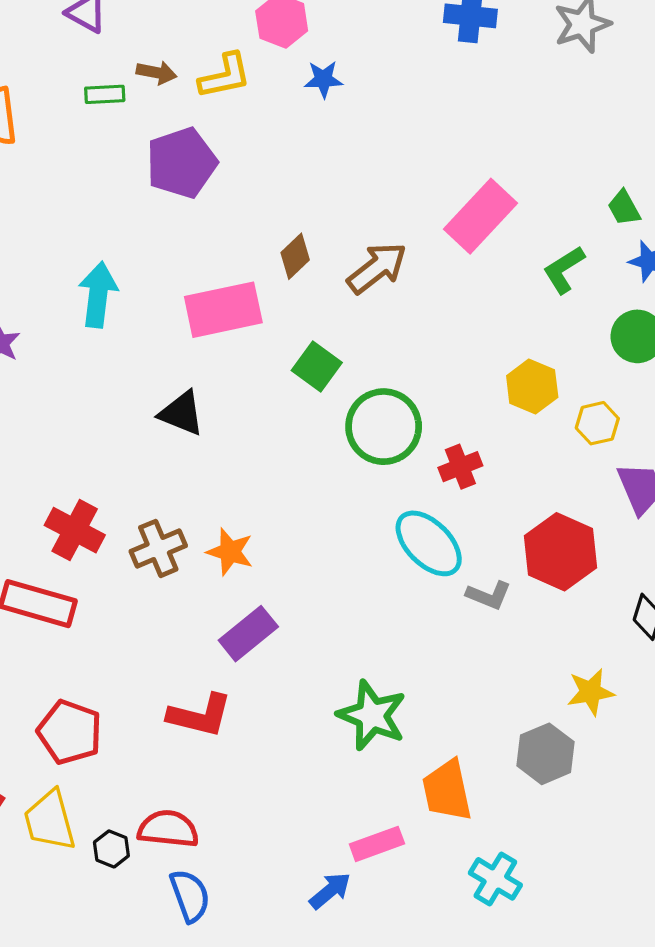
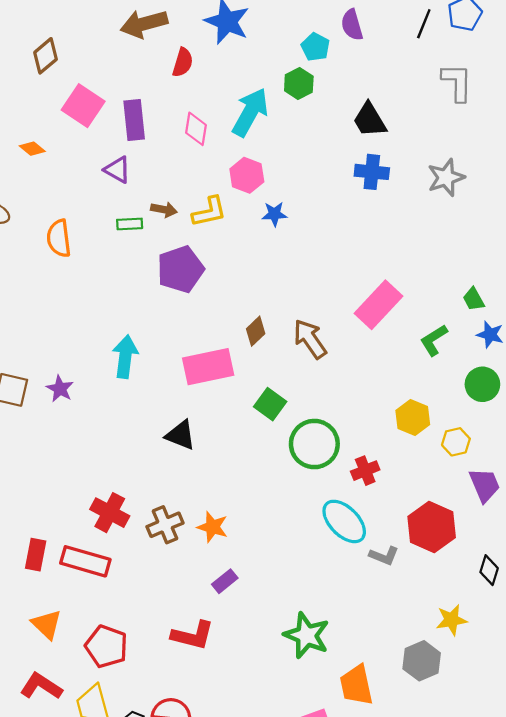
brown arrow: (377, 268) -> (310, 339), turned -87
purple rectangle: (248, 634) -> (225, 581), size x0.7

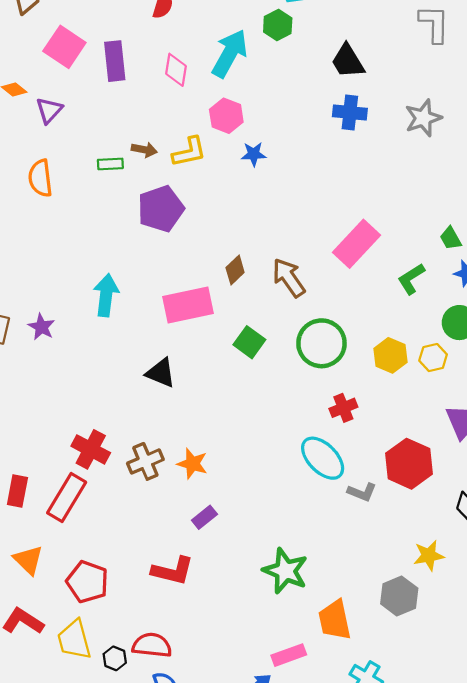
purple triangle: (117, 170) -> (49, 110), moved, turned 44
yellow hexagon: (456, 442) -> (433, 358), moved
green circle: (314, 444) -> (321, 343), moved
red rectangle: (85, 561) -> (67, 498), turned -75

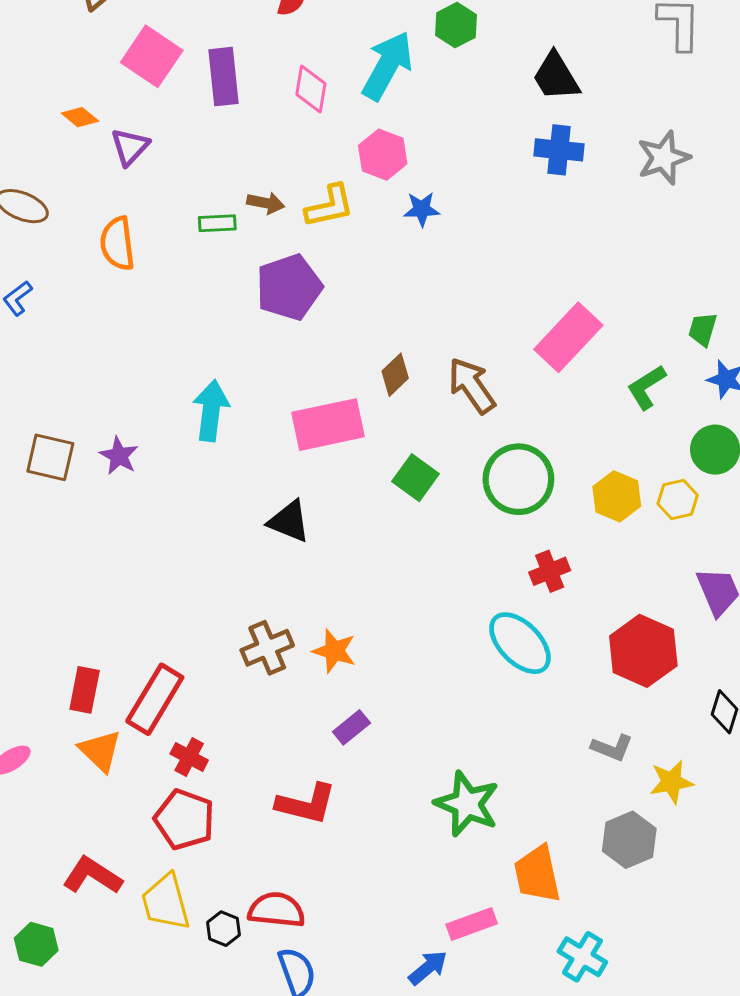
green trapezoid: (451, 238) -> (703, 329), turned 45
red cross: (91, 449) -> (189, 757), moved, size x0.7
gray L-shape: (362, 492) -> (612, 748), moved
orange triangle: (28, 560) -> (100, 751), moved

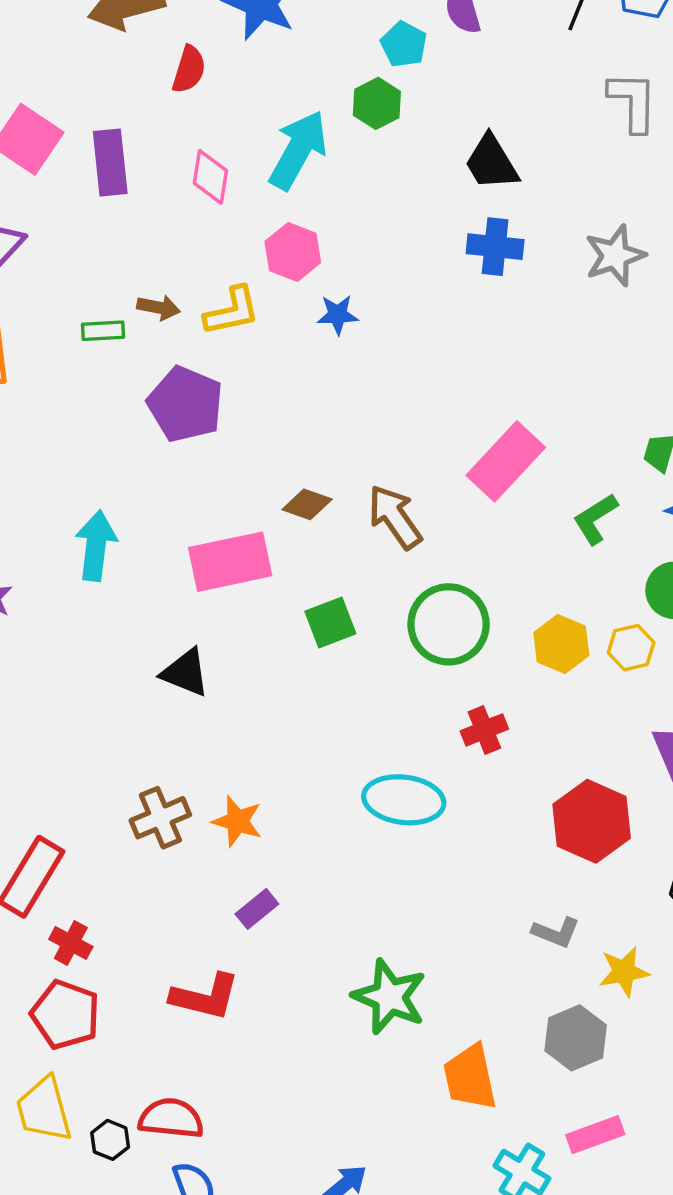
purple pentagon: (289, 287) -> (185, 404), turned -30
brown diamond: (395, 375) -> (307, 504), turned 63
green square: (415, 478) -> (330, 623), turned 33
cyan ellipse: (520, 643) -> (404, 800), moved, turned -38
pink rectangle: (472, 924) -> (595, 1135), moved

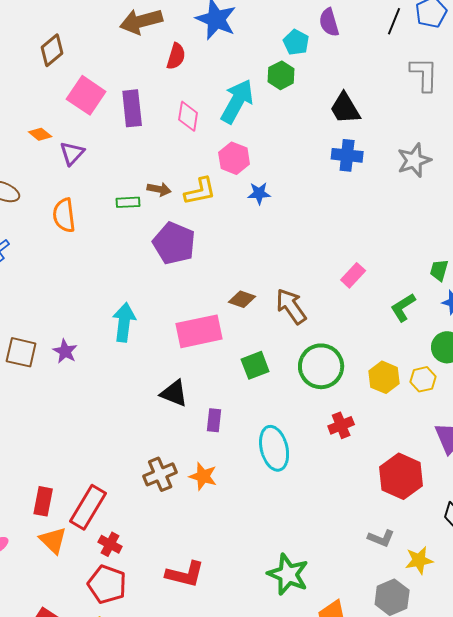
pink rectangle: (506, 461) -> (353, 275), size x0.6
cyan ellipse: (404, 800) -> (274, 448), moved, turned 69
purple rectangle: (257, 909) -> (214, 420), moved, turned -45

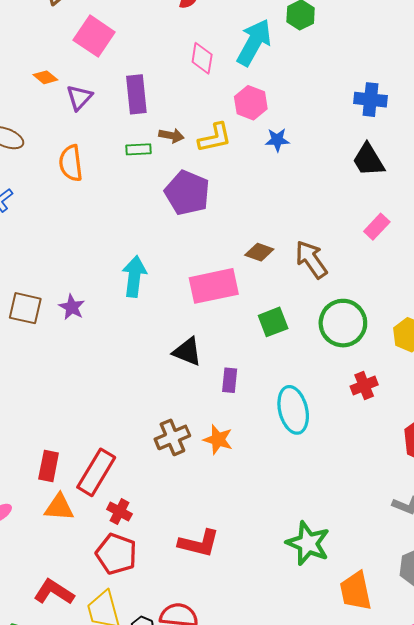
purple rectangle: (132, 108) -> (136, 94), moved
black trapezoid: (345, 108) -> (368, 160), moved
orange triangle: (53, 540) -> (59, 507), turned -40

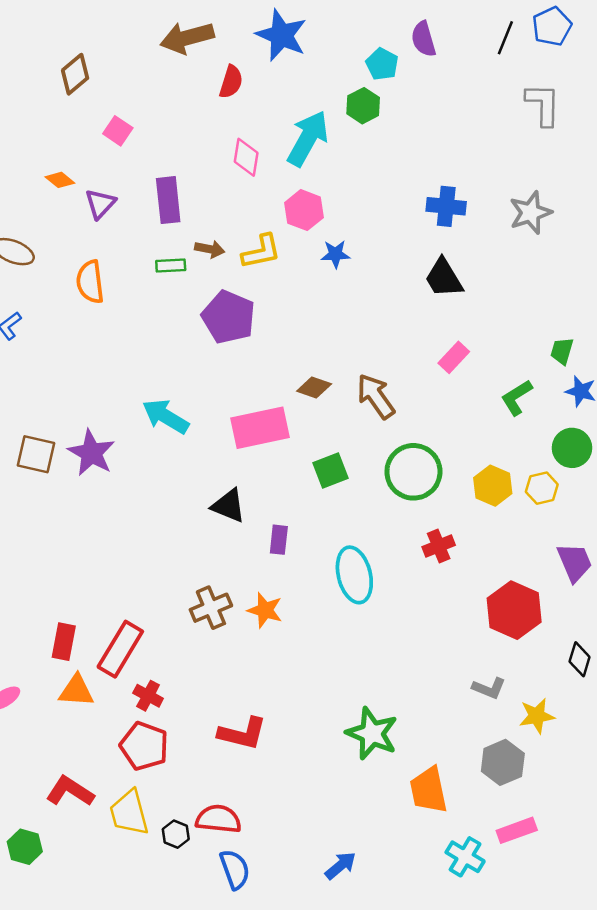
pink square: (94, 36) -> (118, 131), size x0.6
cyan arrow: (134, 276) -> (166, 416), turned -66
purple star: (72, 307) -> (91, 453), size x1.5

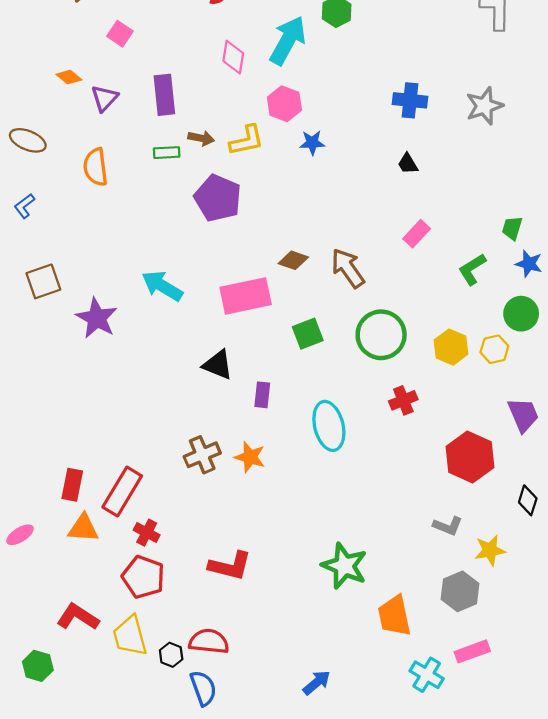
black trapezoid: (444, 278) -> (408, 164), size x0.6
brown square: (36, 454) -> (43, 281), moved, turned -32
blue semicircle: (235, 869) -> (203, 688), moved

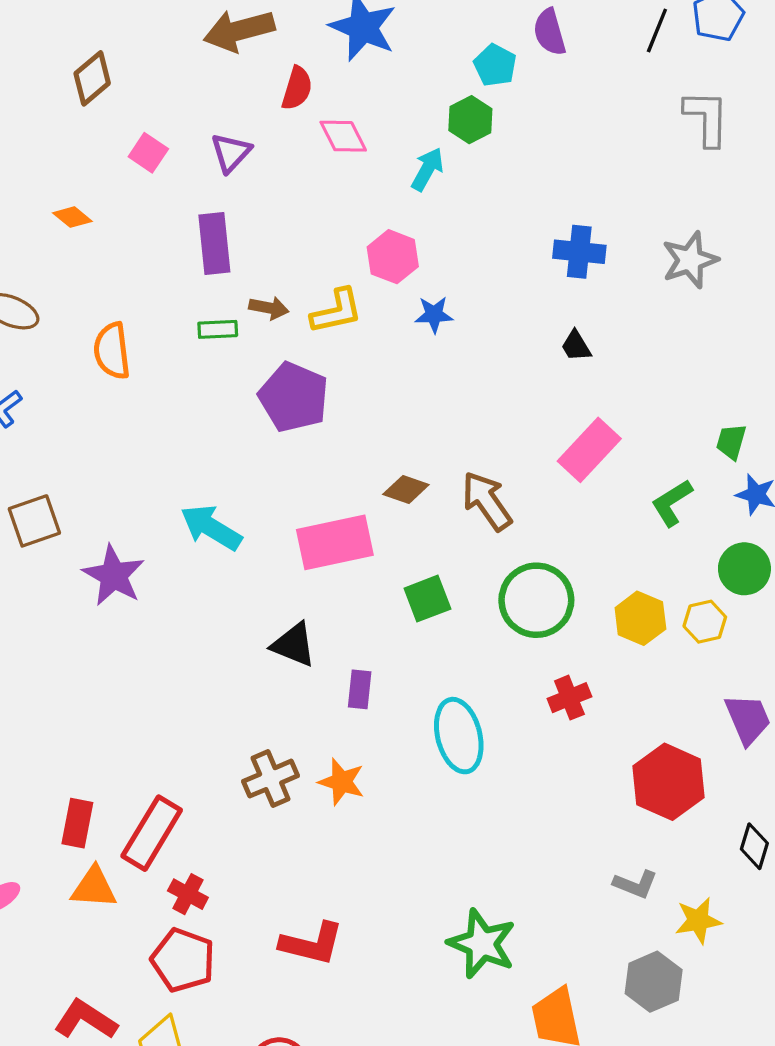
cyan arrow: (288, 40) -> (427, 169), moved, size x0.6
pink diamond: (233, 57) -> (343, 136), moved, turned -36
purple triangle: (104, 98) -> (231, 153), moved
pink rectangle: (417, 234) -> (589, 450), size x1.5

